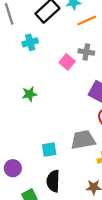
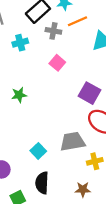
gray cross: (86, 52) -> (53, 31), moved
cyan square: (49, 150) -> (38, 151), turned -35

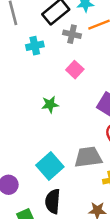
green star: (19, 95) -> (50, 104), moved
cyan square: (38, 151) -> (50, 166), size x1.5

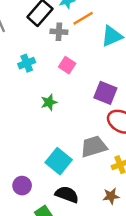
cyan cross: (35, 46) -> (27, 63), moved
black semicircle: (53, 201) -> (67, 194), turned 115

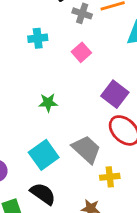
green star: (49, 102) -> (48, 103), moved
gray trapezoid: (94, 147) -> (86, 149), turned 44

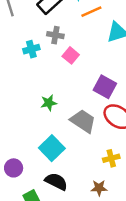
gray cross: (82, 13) -> (55, 35), moved
gray trapezoid: (86, 149) -> (83, 121), moved

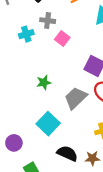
gray trapezoid: (83, 121) -> (76, 98), turned -75
black semicircle: (56, 182) -> (67, 153), moved

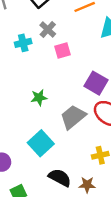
gray cross: (48, 21) -> (48, 29), turned 32
pink square: (62, 39) -> (62, 50), turned 32

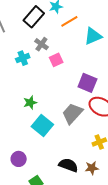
green star: (39, 98) -> (30, 103), moved
cyan square: (41, 143) -> (42, 125), moved

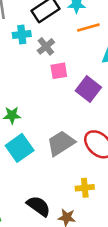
cyan cross: (23, 58) -> (22, 35), moved
purple square: (87, 83) -> (88, 89), moved

